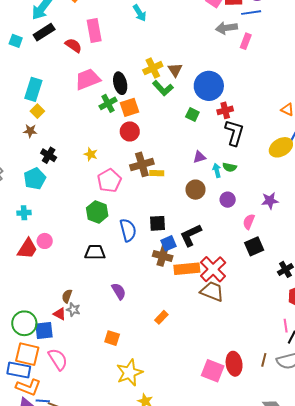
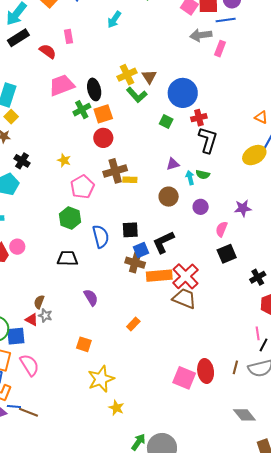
cyan arrow: (140, 13) -> (114, 20), turned 66
pink rectangle: (94, 30) -> (69, 36), size x0.6

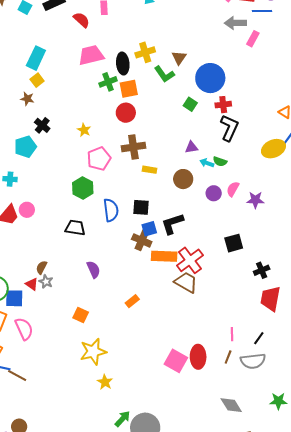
yellow cross: (127, 75) -> (145, 52), moved
cyan arrow: (190, 178) -> (207, 163), turned -64
yellow rectangle: (130, 180) -> (150, 170), moved
pink semicircle: (222, 229) -> (233, 189), moved
pink line: (258, 333) -> (232, 334), moved

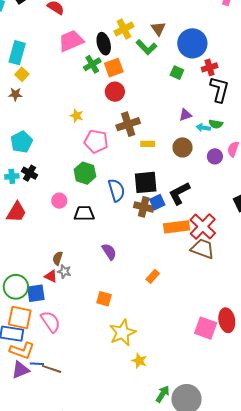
black cross: (42, 125) -> (30, 173), moved
pink pentagon: (99, 159) -> (96, 141), turned -30
black square: (141, 207) -> (146, 182), size x1.4
pink circle: (27, 210) -> (59, 201), moved
brown cross: (142, 240) -> (144, 207), moved

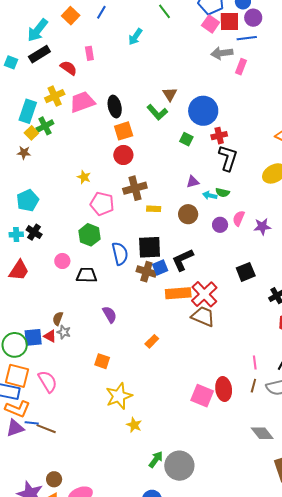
yellow cross: (124, 29) -> (55, 96), moved
green cross: (92, 64) -> (45, 126), moved
blue square: (36, 293) -> (33, 337), moved

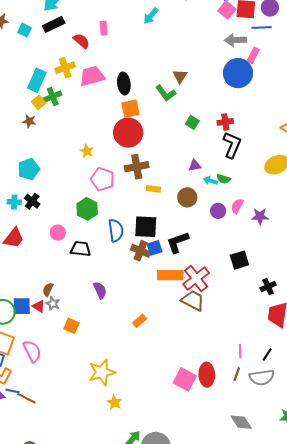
blue circle: (203, 111) -> (238, 73), moved
red circle: (123, 155) -> (128, 133), size x1.5
orange square: (102, 361) -> (71, 326), moved

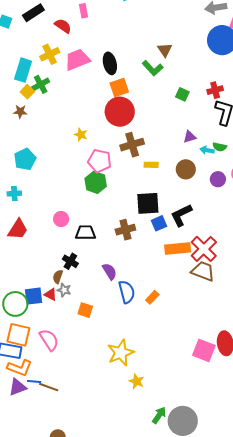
black cross: (32, 201) -> (70, 261), moved
green hexagon: (87, 209) -> (96, 182), moved
blue semicircle: (116, 230) -> (127, 292), moved
brown cross: (141, 251) -> (125, 230), moved, turned -30

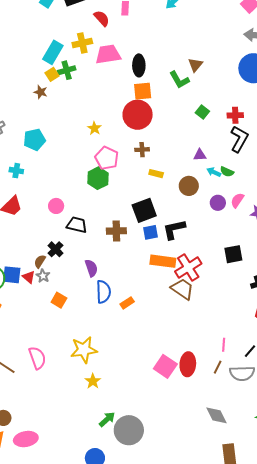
brown cross: (132, 145) -> (142, 150), size x0.6
black square: (148, 203) -> (144, 210), turned -30
pink semicircle: (49, 340) -> (37, 358), moved

